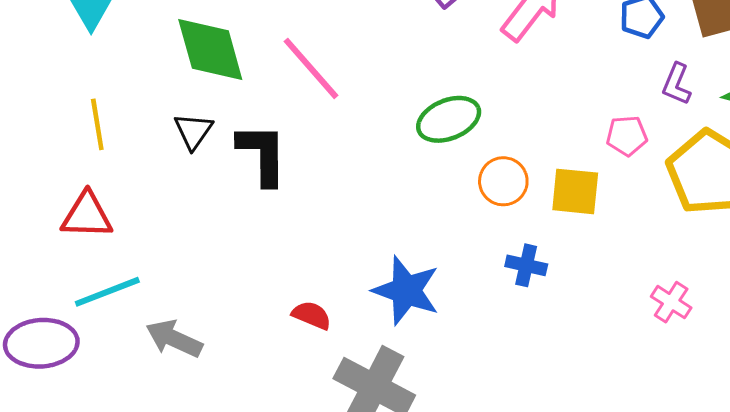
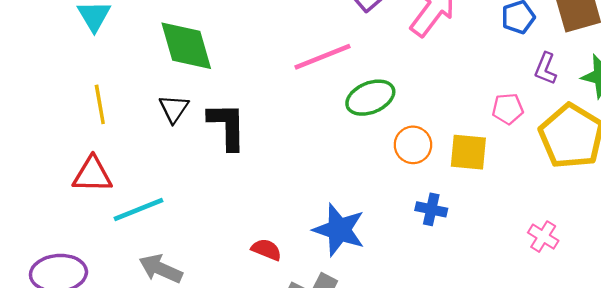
pink line: (311, 68) -> (323, 57), moved, turned -70
cyan line: (107, 292) -> (138, 210), moved

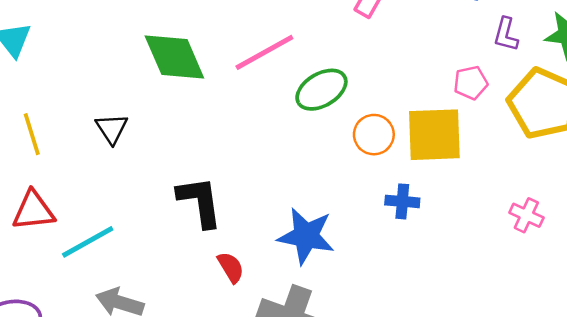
green diamond: (186, 46) -> (174, 57), moved
black L-shape: (227, 126) -> (200, 202), moved
yellow square: (468, 152) -> (434, 135), size x1.4
red semicircle: (266, 250) -> (231, 267), turned 44

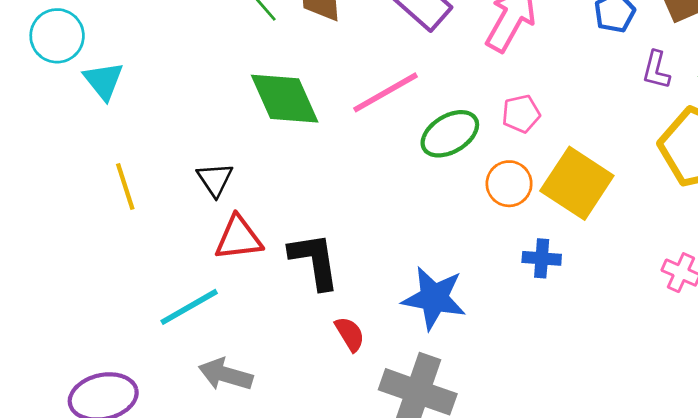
pink pentagon: (471, 83) -> (521, 114), moved
yellow square: (434, 135) -> (577, 183), turned 36
red triangle: (33, 211) -> (238, 238), moved

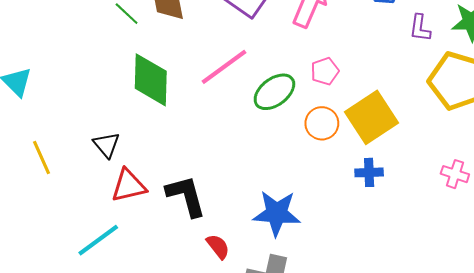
green diamond: (285, 99) -> (151, 80), turned 32
yellow square: (577, 183) -> (371, 117), turned 30
blue cross: (542, 258) -> (369, 172), moved

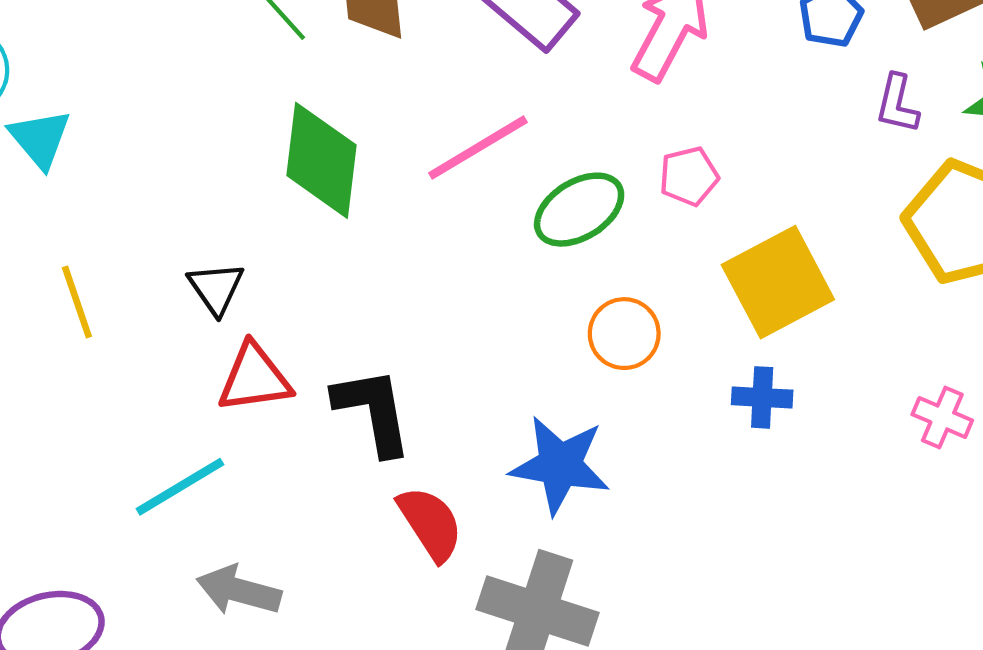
orange circle: (322, 123) -> (624, 334), moved
red semicircle: (218, 246) -> (430, 523), size x1.4

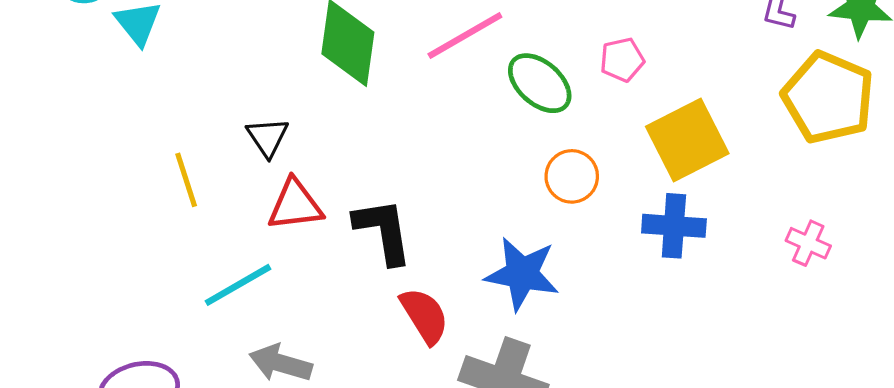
green ellipse: (579, 210) -> (540, 83), turned 72
yellow line: (77, 302) -> (186, 180), moved
blue cross: (762, 397) -> (674, 226), size x1.4

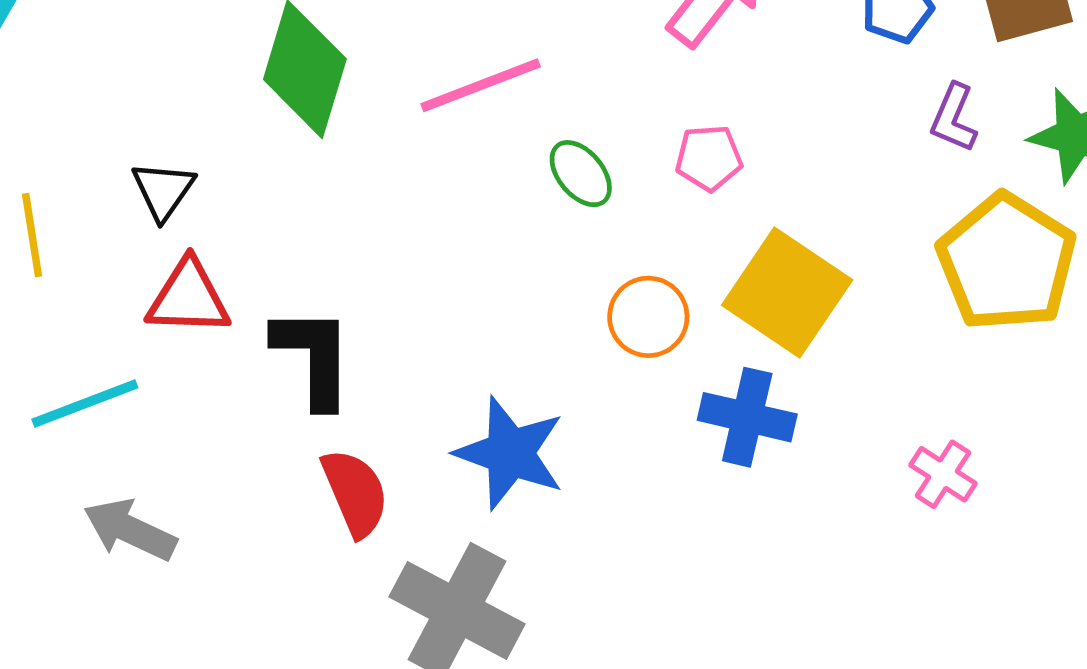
green ellipse: (540, 83) -> (581, 174), size x0.7
yellow square: (687, 140) -> (787, 293), turned -38
orange circle: (572, 176) -> (648, 317), moved

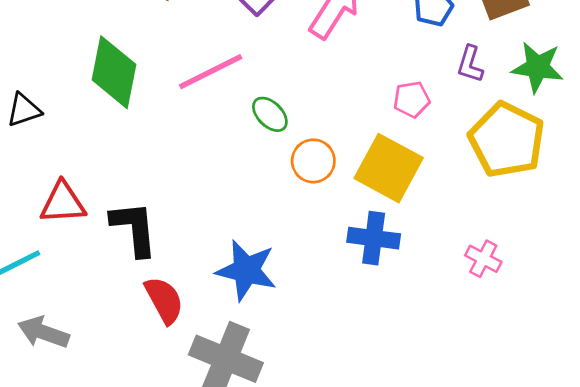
pink pentagon: (709, 158) -> (412, 99), moved
black triangle: (163, 190) -> (24, 110), moved, turned 42
orange circle: (648, 317) -> (313, 161), moved

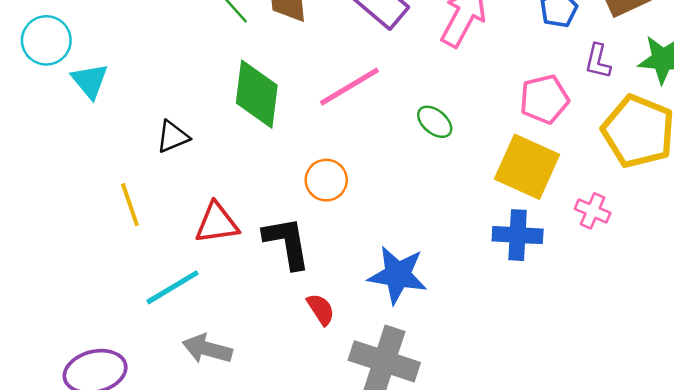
pink pentagon: (412, 99) -> (544, 99), size x1.4
green ellipse: (270, 114) -> (435, 122), moved
orange circle: (313, 161) -> (326, 180), moved
pink cross: (483, 259) -> (593, 211), moved
red semicircle: (164, 300) -> (321, 309), size x0.7

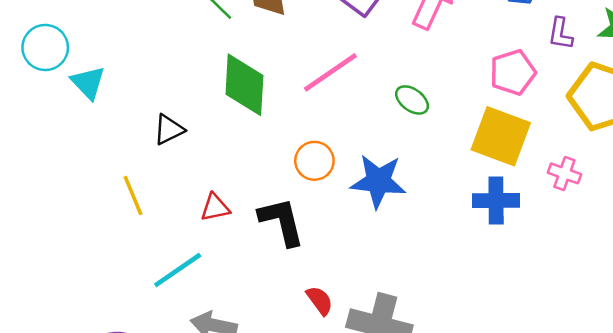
red triangle: (217, 223) -> (215, 207), size x0.7
blue star: (398, 275) -> (378, 181), moved
red semicircle: (321, 309) -> (320, 300), moved

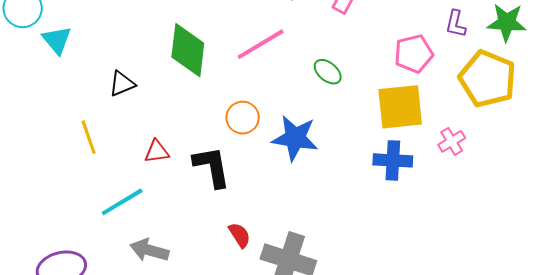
yellow square: (501, 136) -> (400, 107), turned -30
pink cross: (564, 173) -> (452, 141), turned 36

